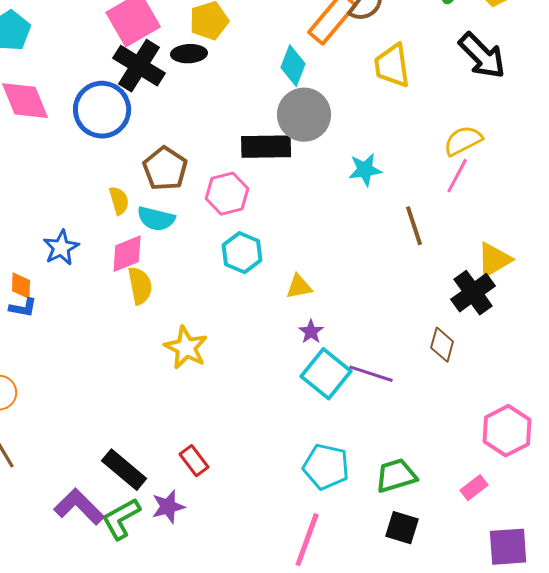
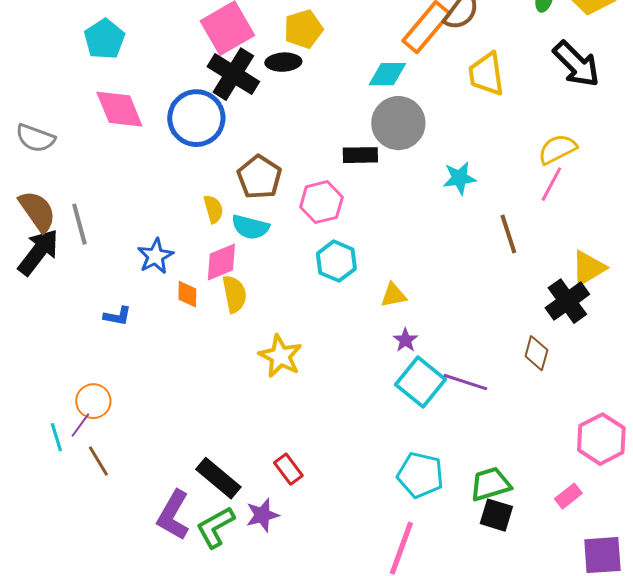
cyan diamond: (293, 66) -> (387, 74), turned 69
black rectangle: (266, 147) -> (360, 155), size x0.7
orange diamond: (21, 286) -> (187, 294), moved
purple L-shape: (79, 507) -> (173, 515), turned -105
black square: (402, 528) -> (496, 515), moved

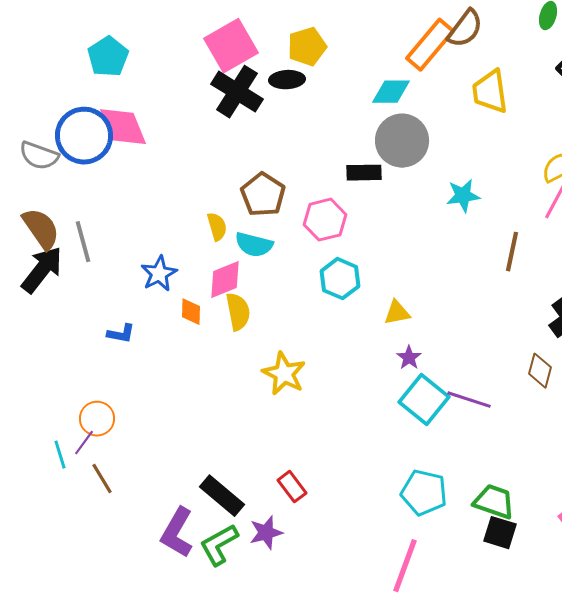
blue circle: (196, 118) -> (84, 136), moved
brown line: (508, 234) -> (512, 252), turned 30
green trapezoid: (490, 484) -> (494, 502), turned 36

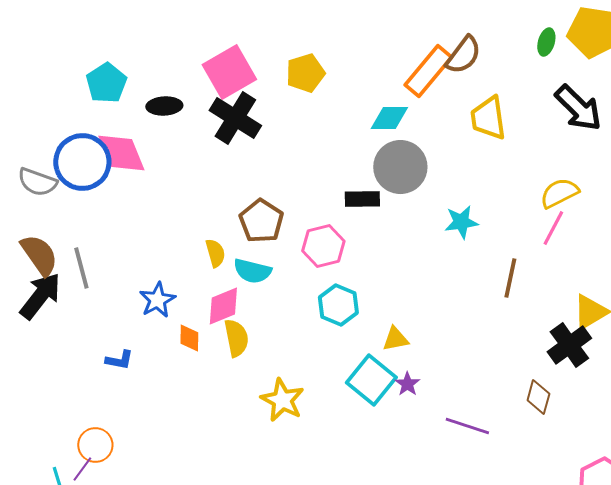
black ellipse: (287, 80) -> (164, 106), moved
cyan square: (424, 400) -> (371, 380), moved

